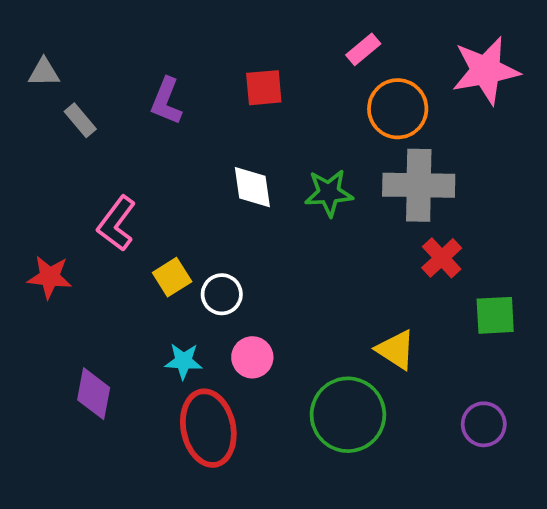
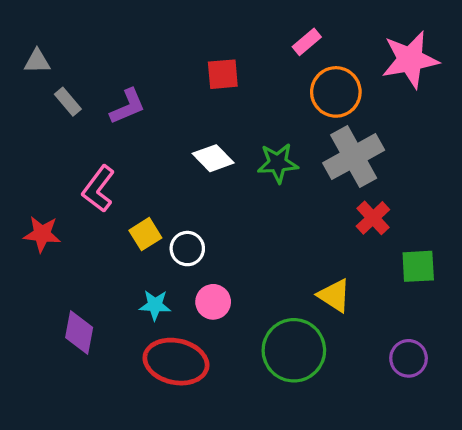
purple L-shape: (166, 101) -> (128, 106), moved, turned -135
gray cross: (419, 185) -> (354, 157), turned -30
white diamond: (252, 187) -> (213, 158), turned -36
red ellipse: (208, 428) -> (176, 362), turned -66

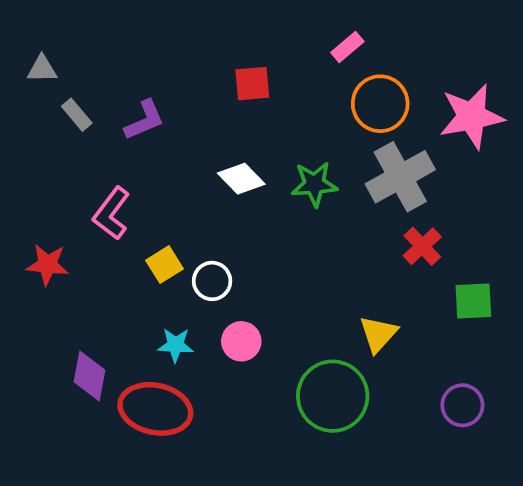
pink star: (410, 60) -> (472, 116), moved
yellow triangle: (334, 295) -> (378, 334), turned 39
red ellipse: (176, 362) -> (155, 409), moved

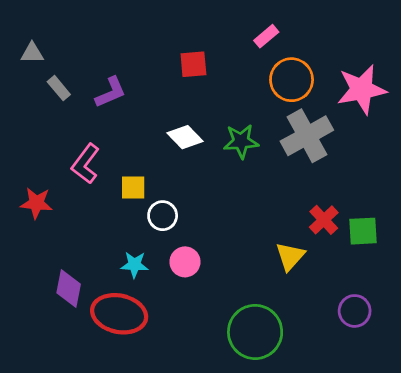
red cross: (422, 246) -> (324, 220), moved
yellow square: (164, 265) -> (133, 188), moved, turned 32
green circle: (333, 396) -> (255, 332), moved

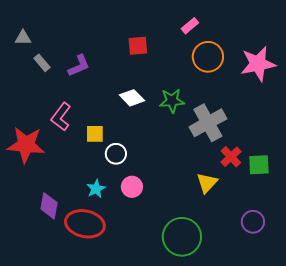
gray cross: (307, 136) -> (208, 123), moved
red star: (36, 203) -> (26, 145), size x1.6
cyan star: (135, 265) -> (96, 189), turned -30

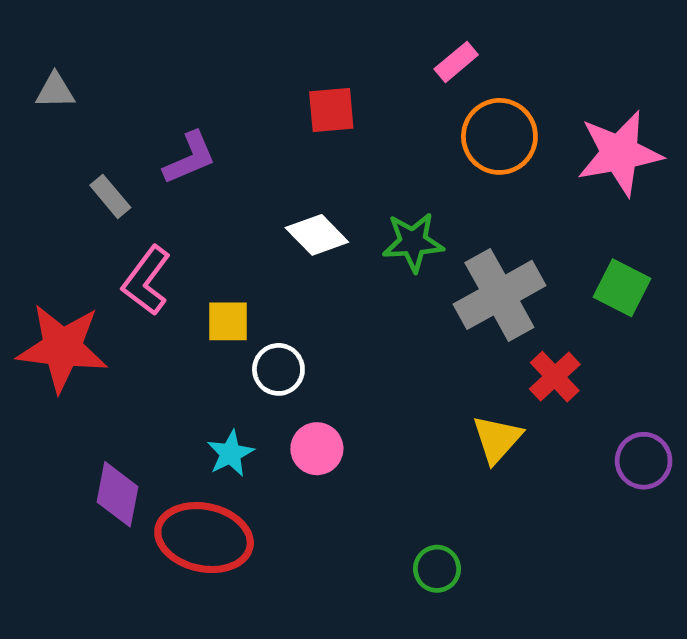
gray rectangle: (42, 63) -> (110, 196), moved
green square: (259, 165) -> (622, 288), moved, turned 30
purple circle: (253, 222) -> (644, 461), moved
green circle: (182, 237) -> (437, 569), size x0.5

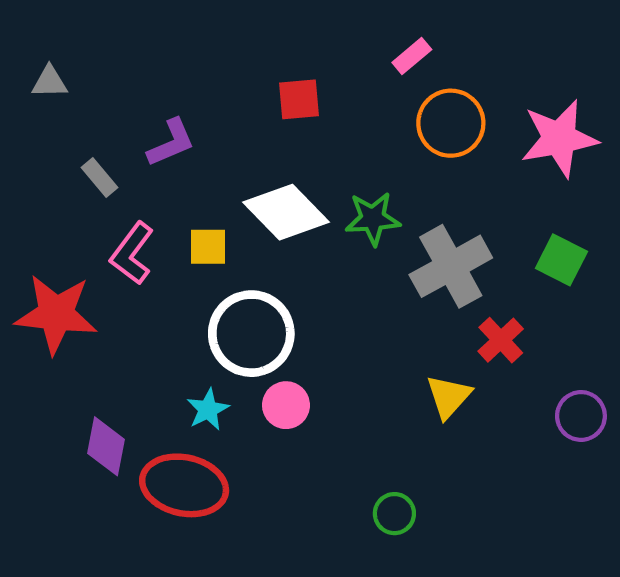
white diamond: (317, 235) -> (286, 212), size x1.5
yellow square: (228, 321) -> (208, 247), moved
white circle: (278, 369) -> (251, 334), size x1.8

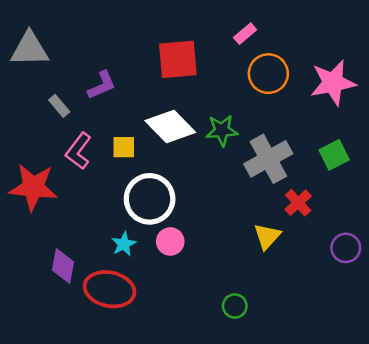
gray triangle: (50, 82) -> (29, 49), size x1.8
red square: (299, 99) -> (178, 59), size x1.6
green square: (561, 260) -> (334, 155), turned 36

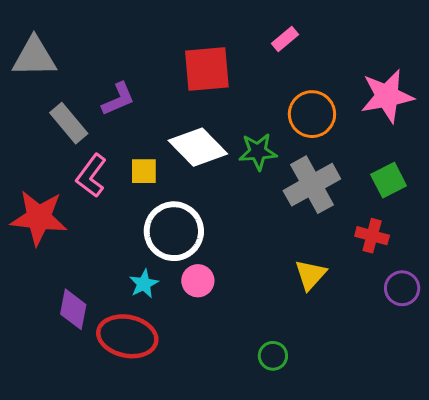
orange circle: (268, 74) -> (312, 114), moved
gray rectangle: (59, 106) -> (69, 123), size x1.5
red cross: (298, 203) -> (372, 236), moved, turned -32

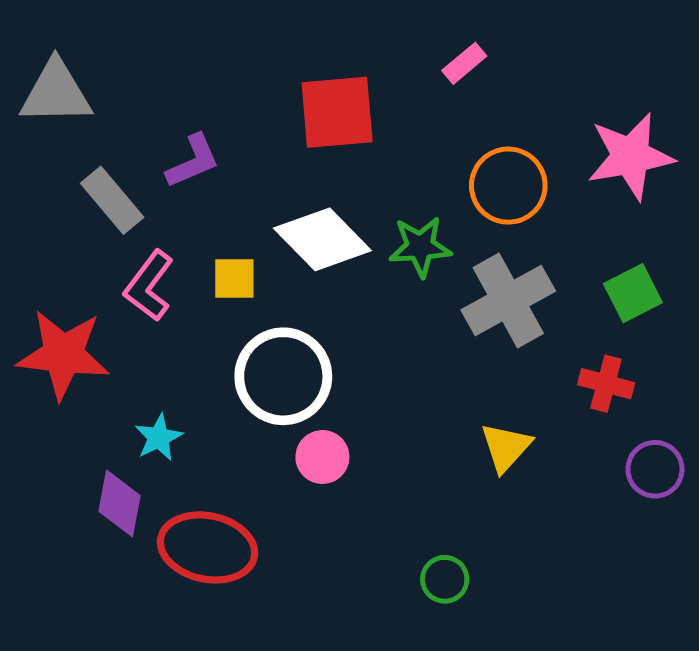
cyan star: (144, 284) -> (159, 437), moved

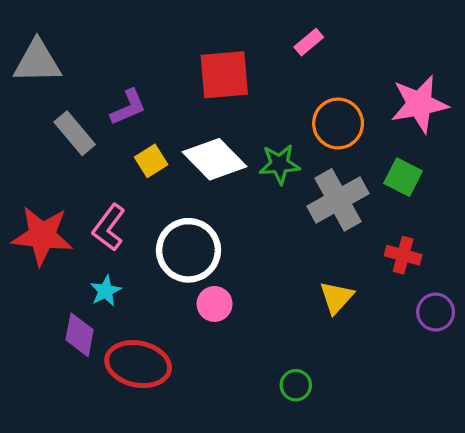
yellow square: (234, 279) -> (151, 161), moved, turned -32
pink L-shape: (149, 286) -> (109, 228), moved
green square: (633, 293) -> (403, 177), moved, turned -36

